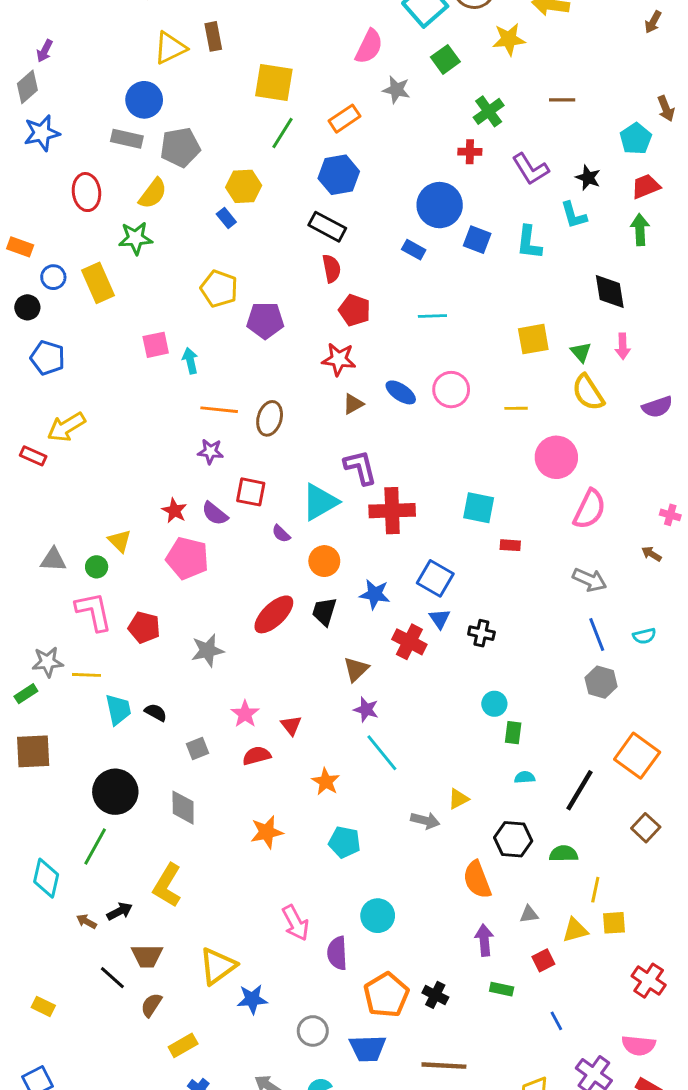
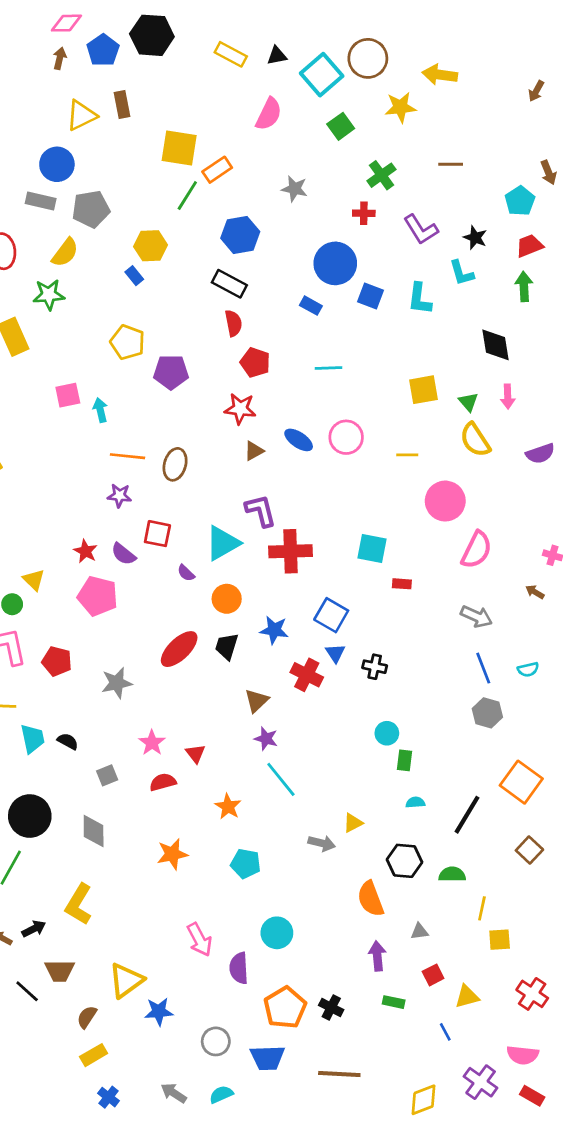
gray star: (396, 90) -> (295, 189), moved
orange rectangle: (344, 119) -> (217, 170), moved
yellow triangle: (575, 930) -> (467, 997), moved
brown semicircle: (151, 1005) -> (87, 1017), moved

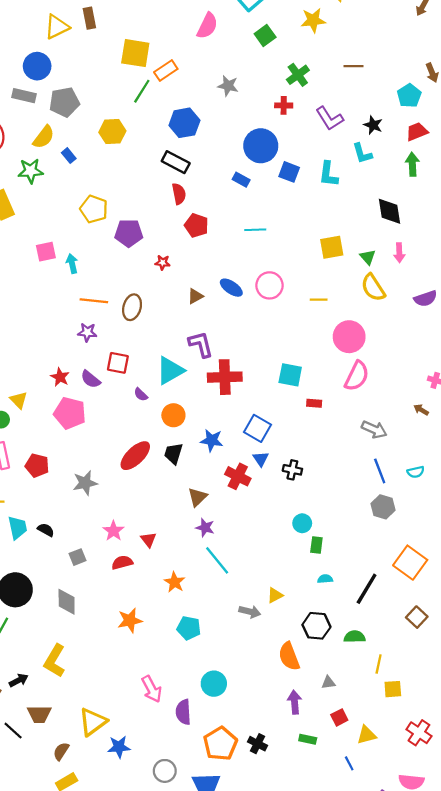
blue rectangle: (134, 276) -> (69, 156), moved
red star: (240, 409) -> (163, 263), moved, size x0.6
pink semicircle: (476, 550) -> (357, 376), moved

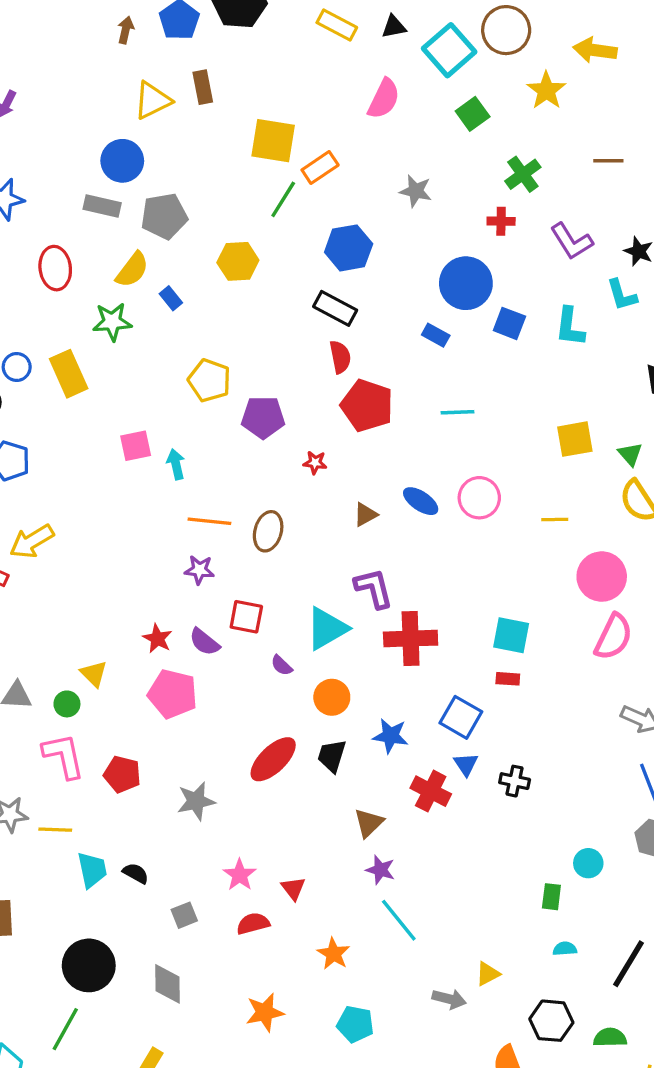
yellow star: (313, 20) -> (546, 90), turned -30
red pentagon: (196, 225) -> (367, 406), size x1.4
red rectangle: (314, 403) -> (508, 679), moved
cyan circle: (302, 523) -> (588, 863), moved

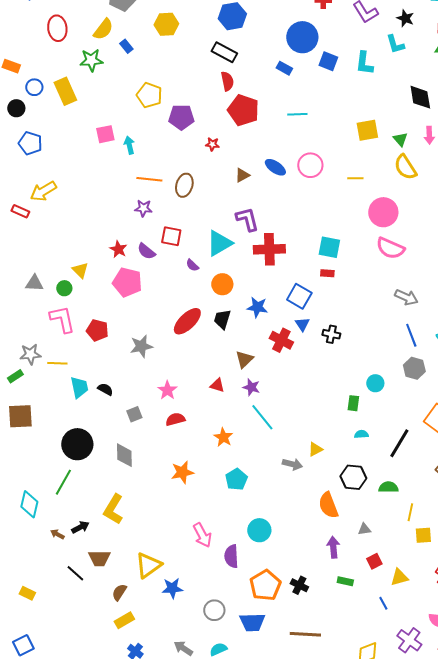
pink semicircle: (613, 637) -> (390, 248), turned 88
red triangle: (293, 888) -> (217, 385), moved, turned -35
cyan pentagon: (355, 1024) -> (236, 479), turned 30

